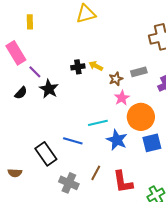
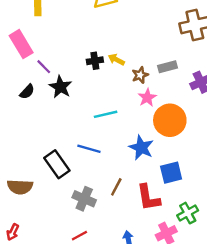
cyan line: (98, 123) -> (106, 114), moved
blue square: (152, 143) -> (171, 173), moved
brown semicircle: (15, 173) -> (20, 187), size x1.5

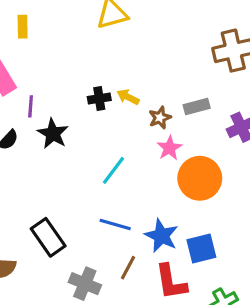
purple line: (44, 67) -> (31, 106), turned 49
cyan line: (106, 114) -> (114, 170), turned -40
blue star: (141, 148) -> (161, 236), moved
blue line: (89, 149) -> (115, 225), moved

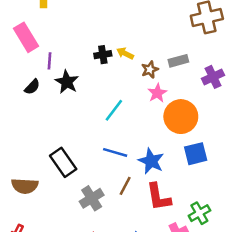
blue square: (201, 248) -> (196, 154), moved
gray cross: (85, 284) -> (92, 198), turned 35

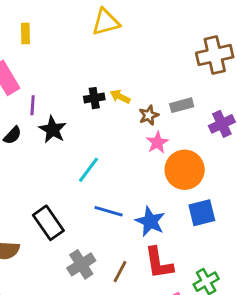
cyan line: (114, 110) -> (89, 170), moved
brown line: (125, 186) -> (120, 272), moved

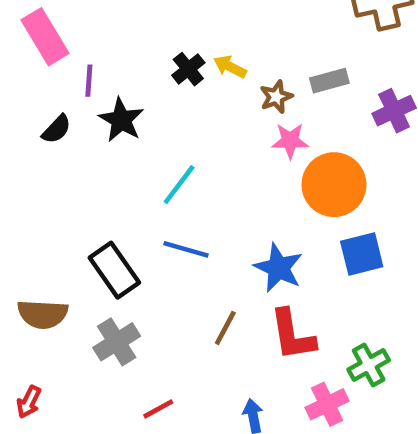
black cross: (94, 98) -> (188, 69), turned -30
pink star: (157, 142) -> (290, 141), turned 30
blue line: (109, 211) -> (186, 249), moved
gray cross: (81, 264) -> (117, 342), moved
brown line: (120, 272) -> (225, 328), moved

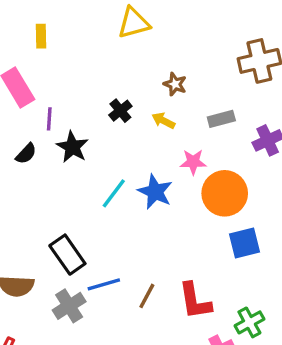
yellow arrow: (230, 67) -> (163, 121), moved
brown star: (276, 97) -> (175, 84), moved, turned -30
blue line: (186, 249) -> (104, 284), moved, turned -32
blue star: (278, 268) -> (155, 192), moved

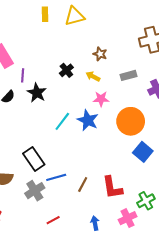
yellow rectangle: (41, 36) -> (45, 14), moved
pink star: (193, 162) -> (101, 99), moved
blue square: (245, 243) -> (143, 152), turned -36

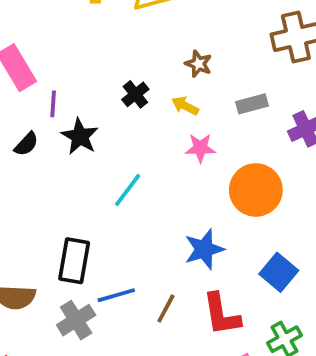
blue star: (88, 120) -> (204, 249), moved, turned 30
blue square: (143, 152) -> (279, 272), moved
black rectangle: (34, 159) -> (74, 261), turned 45

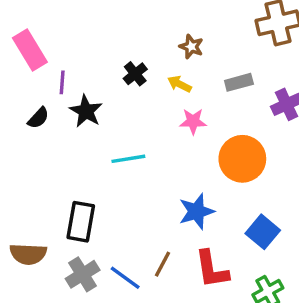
cyan line: (128, 190) -> (128, 159), turned 44
blue line: (116, 295) -> (125, 278), moved, turned 52

